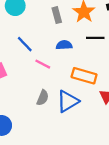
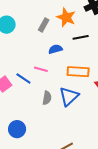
gray rectangle: (57, 15) -> (44, 25), turned 56
blue line: (25, 44) -> (23, 79), moved

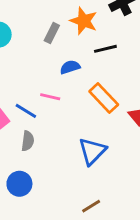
orange rectangle: (78, 72) -> (104, 98), turned 45
blue triangle: (69, 96) -> (92, 151), moved
gray semicircle: (47, 98) -> (28, 141), moved

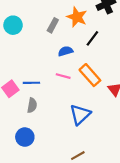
black line: (105, 49) -> (92, 38), turned -42
pink line: (50, 97) -> (63, 76), moved
blue line: (26, 111) -> (31, 83), turned -35

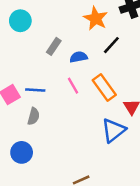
gray rectangle: (53, 25) -> (54, 46), moved
pink line: (63, 76) -> (73, 86), turned 40
blue triangle: (80, 115) -> (114, 130), moved

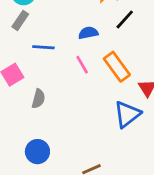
gray rectangle: (54, 46) -> (20, 20), moved
blue line: (35, 90) -> (43, 47), moved
blue circle: (22, 152) -> (37, 152), moved

